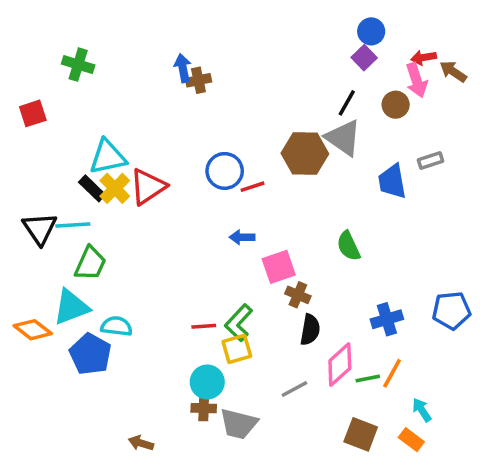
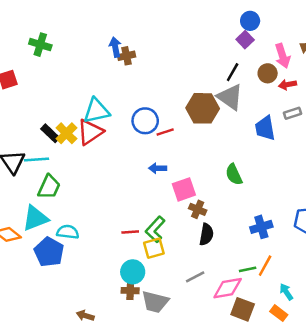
red arrow: (424, 58) -> (288, 85), moved
cyan triangle: (108, 157) -> (96, 111), moved
pink diamond: (340, 365) -> (228, 288), moved, turned 32

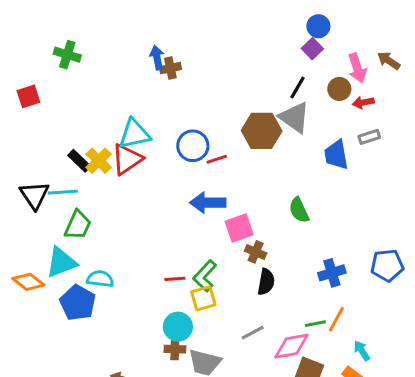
blue arrow: (158, 168) -> (208, 203), size x1.6

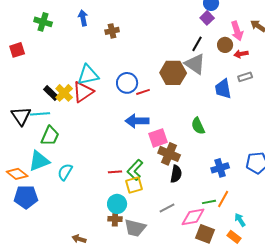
blue arrow: (157, 58) -> (83, 18), moved
brown cross: (256, 252) -> (169, 154), size x1.5
cyan semicircle: (100, 279) -> (65, 172), turned -66
blue pentagon: (78, 303) -> (26, 197), moved, turned -30

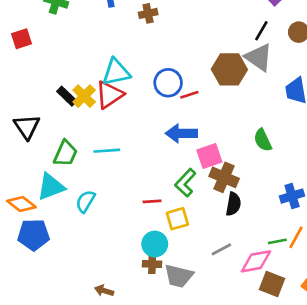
cyan line: (40, 114) -> (107, 151), moved
green L-shape: (135, 170) -> (185, 183), moved

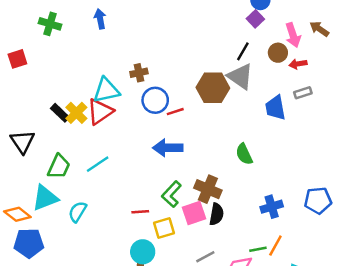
brown cross: (148, 13) -> (139, 73), moved
cyan line: (107, 151) -> (98, 164), turned -30
pink square: (209, 156) -> (194, 213), moved

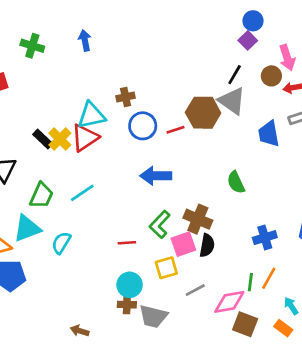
red line: (175, 112) -> (175, 130), moved
yellow square: (164, 228) -> (166, 268), moved
green line: (258, 249) -> (250, 282), turned -72

